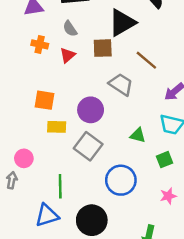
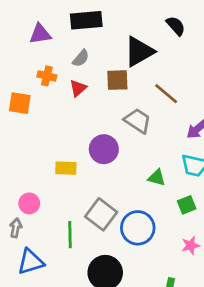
gray semicircle: (70, 29) -> (81, 58), turned -105
orange square: (44, 100) -> (20, 103), moved
gray square: (88, 146) -> (101, 214), moved
blue triangle: (47, 215) -> (31, 262), moved

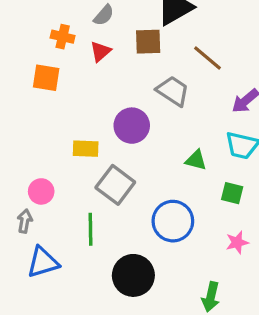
orange square: (20, 103) -> (46, 78), moved
green square: (187, 205) -> (232, 193), turned 36
gray square: (101, 214) -> (115, 185), moved

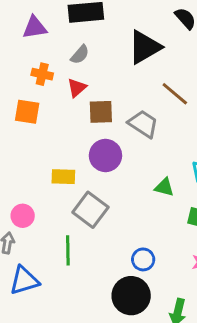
brown square: (148, 42) -> (101, 112), moved
blue circle: (173, 221) -> (143, 259), moved, size x0.6
black circle: (133, 275) -> (131, 296), moved

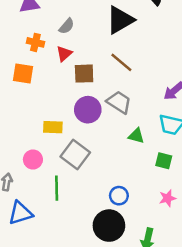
brown line: (175, 94) -> (121, 62), moved
gray trapezoid: (143, 124) -> (119, 102), moved
pink circle: (23, 216) -> (33, 160), moved

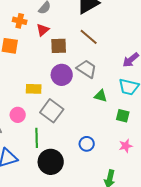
black circle: (109, 226) -> (51, 162), moved

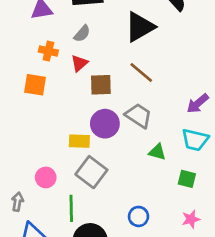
yellow rectangle: (34, 89) -> (79, 141), moved

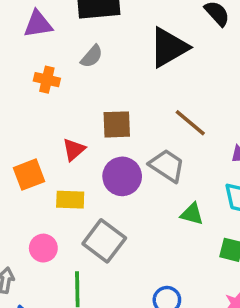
red triangle: (79, 63) -> (74, 150), moved
brown line: (141, 73) -> (190, 123), moved
orange square: (35, 85) -> (29, 175), moved, turned -30
yellow rectangle: (79, 141) -> (70, 200), moved

